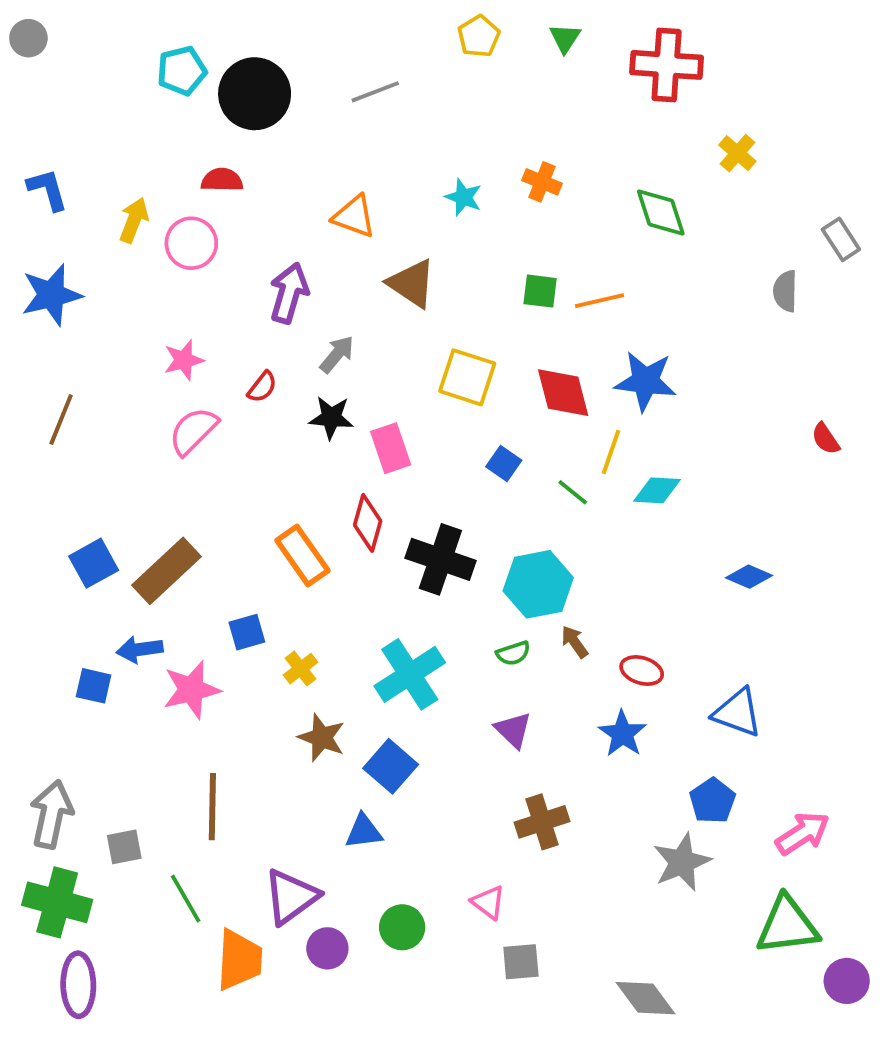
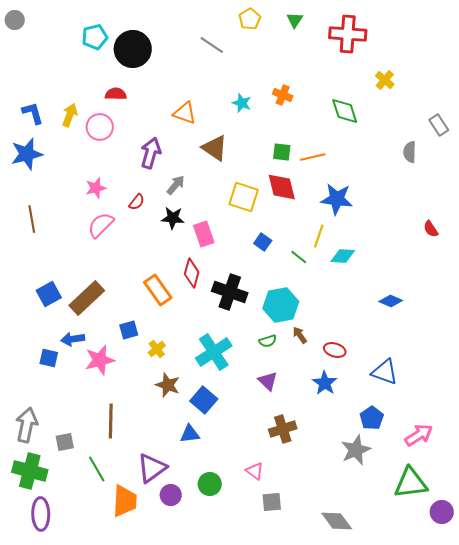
gray line: (375, 92) -> (212, 45), moved, turned 55
blue L-shape: (48, 190) -> (33, 113), moved
red diamond: (563, 393) -> (282, 187), moved
brown line: (61, 419) -> (32, 219), turned -32

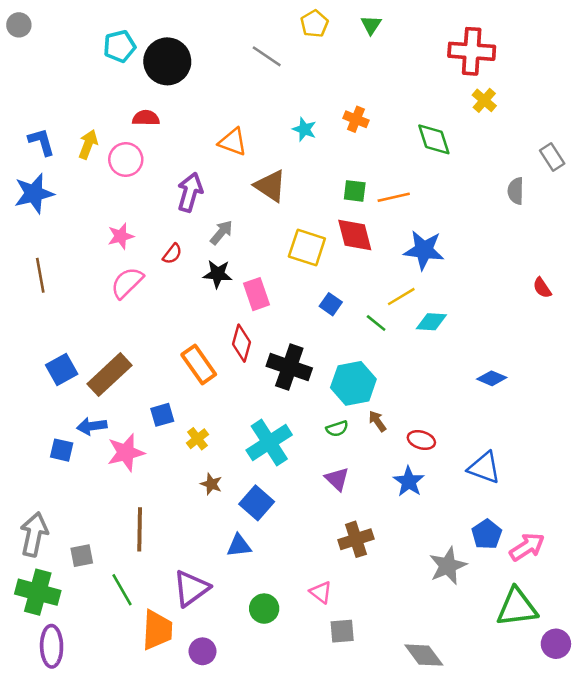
red cross: (348, 34) -> (472, 51), moved
yellow line: (319, 236) -> (401, 297), turned 40
brown star: (168, 385) -> (211, 484), size x0.7
blue pentagon: (372, 418) -> (487, 534), moved
purple circle: (171, 495) -> (203, 651), moved

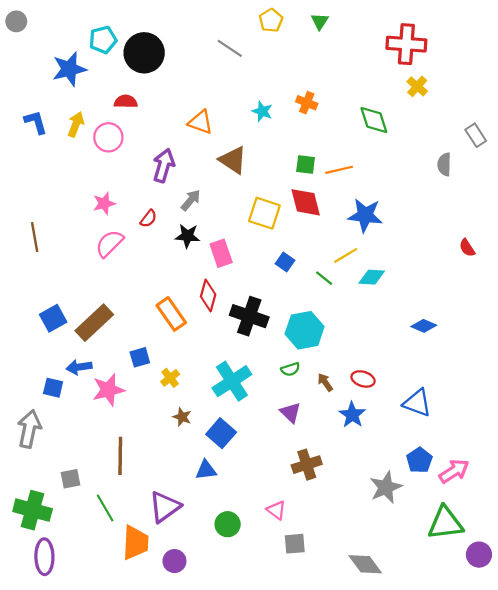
blue star: (34, 193) -> (69, 69), moved
brown arrow: (377, 421) -> (325, 382), moved
gray arrow: (34, 534) -> (29, 429), moved

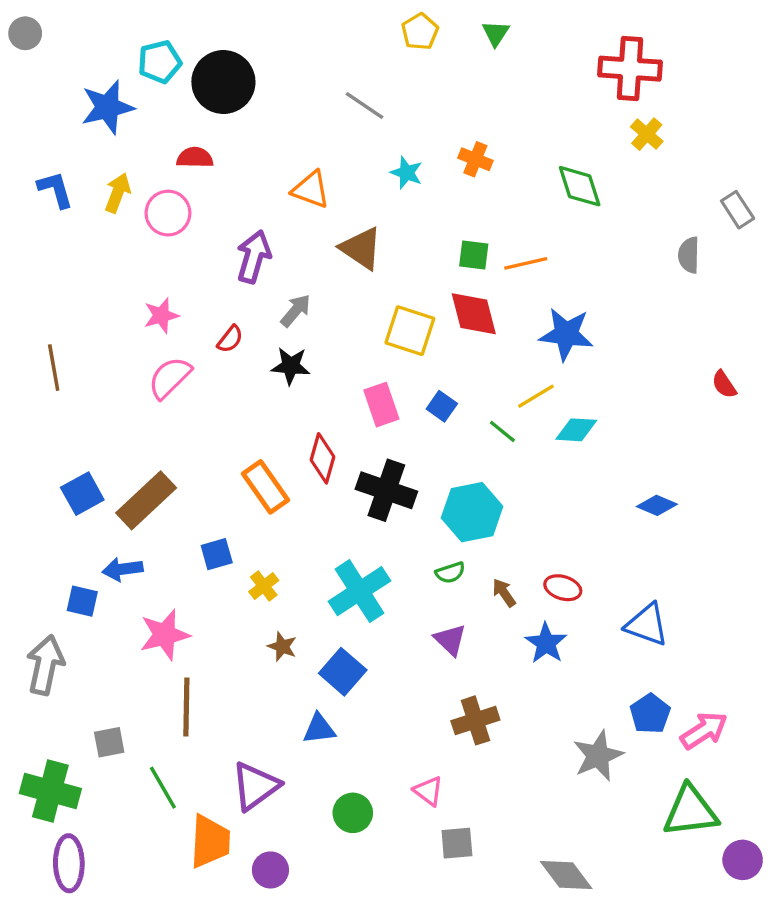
gray line: (230, 48) -> (365, 106), moved
pink rectangle: (221, 253) -> (381, 405), moved
pink star: (108, 390) -> (165, 635), moved

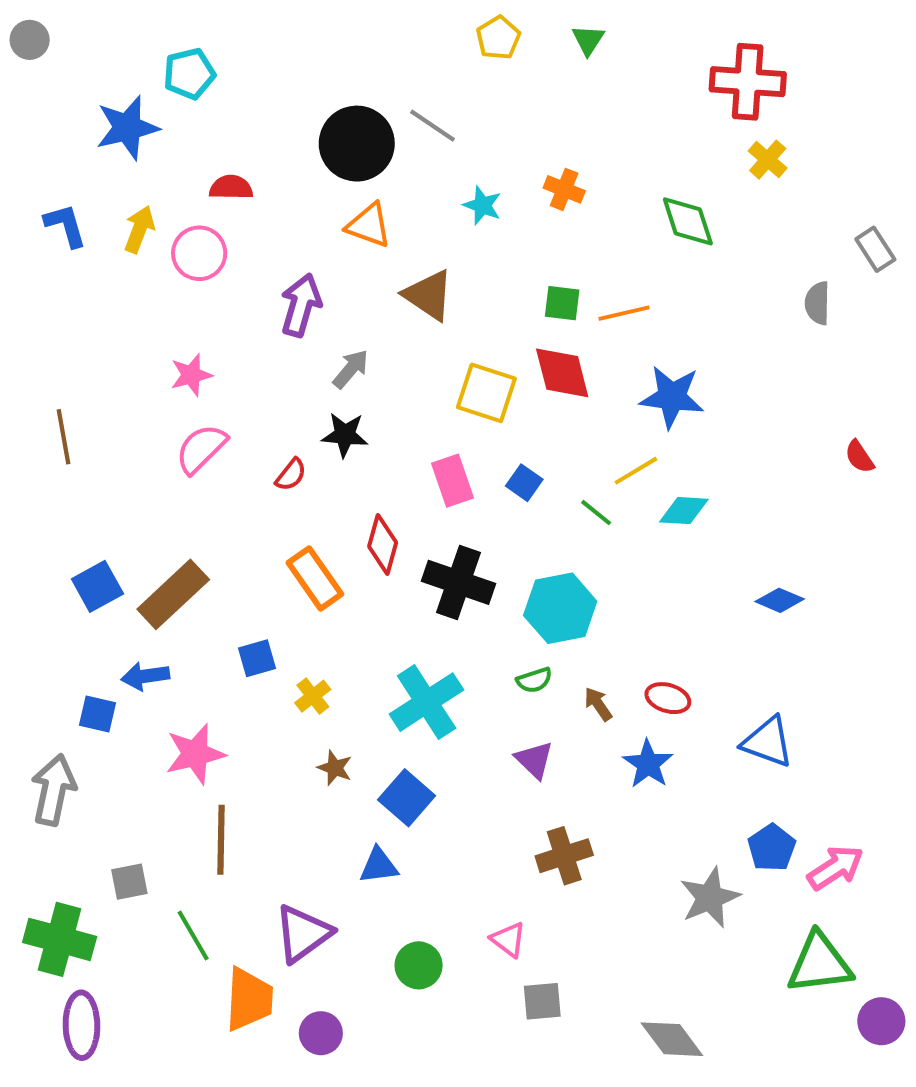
black circle: (223, 82) -> (357, 144), moved
red semicircle: (230, 339) -> (291, 475), moved

